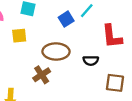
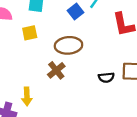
black semicircle: (91, 61) -> (106, 77), moved

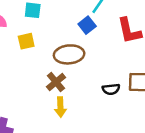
blue square: (76, 12) -> (87, 25), moved
yellow arrow: (27, 96) -> (60, 107), moved

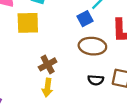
yellow square: (26, 41) -> (28, 23), size x1.5
brown ellipse: (69, 54) -> (92, 46), moved

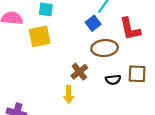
brown cross: (48, 64) -> (79, 72), moved

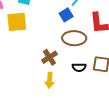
yellow arrow: (69, 94) -> (50, 80), moved

